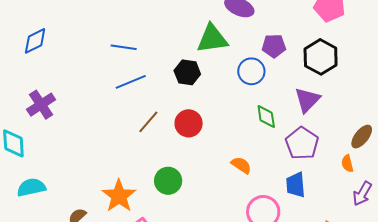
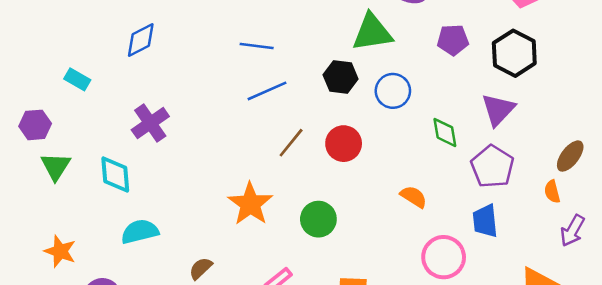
blue circle: (251, 71) -> (393, 91), moved
orange star: (119, 196) -> (250, 204), moved

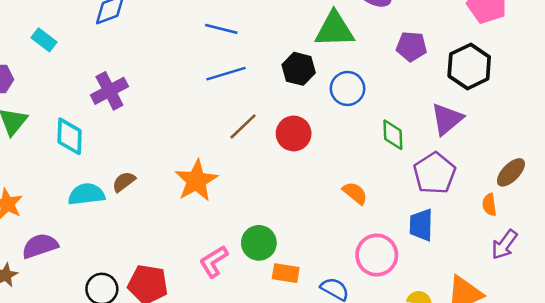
green circle: (318, 219) -> (259, 243), moved
brown semicircle: (201, 268) -> (124, 182), moved

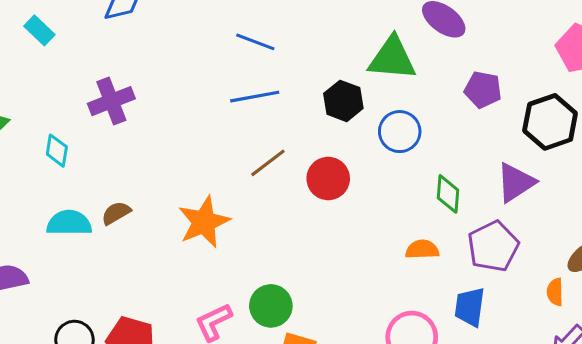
cyan diamond: (70, 136) -> (57, 151), size x0.7
orange semicircle: (355, 193) -> (422, 249), moved, turned -48

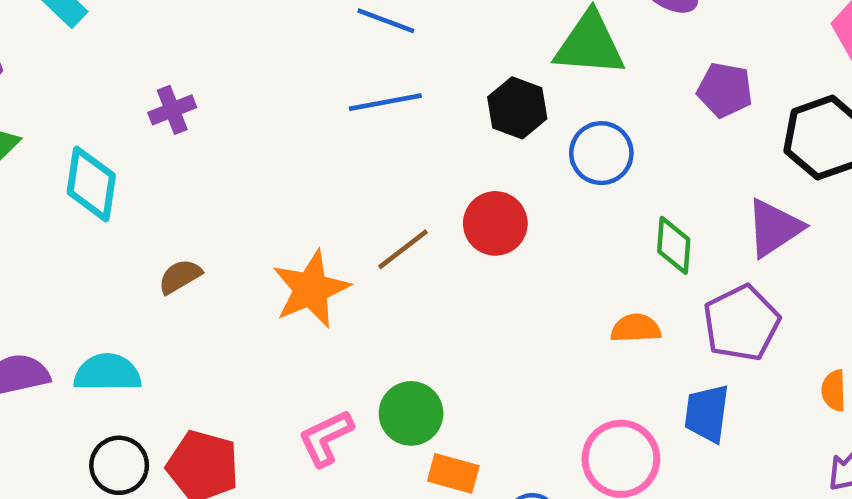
purple cross: (111, 101) -> (172, 110), size x0.7
cyan diamond: (57, 151) -> (91, 184), size x1.5
brown line: (268, 163) -> (403, 249), moved
cyan semicircle: (69, 223) -> (107, 373), moved

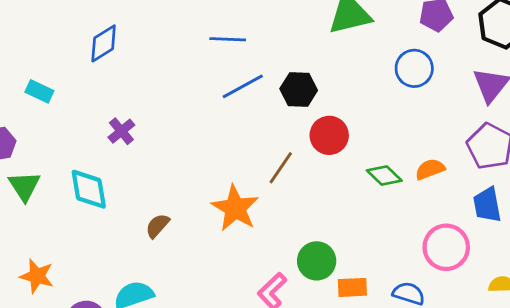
black hexagon: (517, 108) -> (299, 90), moved
blue circle: (601, 153) -> (414, 68), moved
green diamond: (674, 245) -> (384, 176), moved, turned -32

